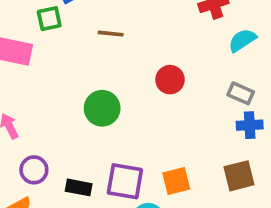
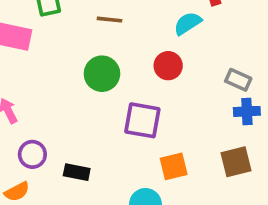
cyan semicircle: (242, 40) -> (188, 23), moved
green circle: (102, 108) -> (102, 74), moved
purple square: (125, 181) -> (142, 120), moved

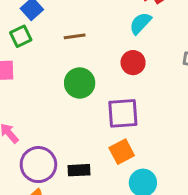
purple circle: (32, 154) -> (38, 165), size x1.5
orange square: (174, 166) -> (122, 152), moved

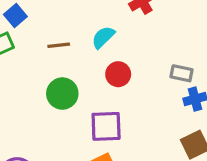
cyan semicircle: (140, 23) -> (103, 37), moved

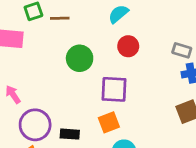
brown line: (59, 45) -> (60, 18), moved

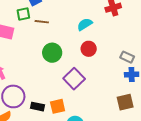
purple square: (114, 89) -> (74, 79), turned 35
orange square: (109, 122) -> (58, 106), moved

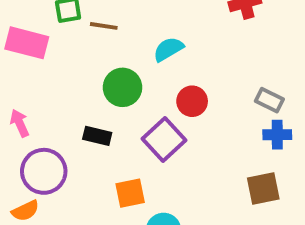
cyan semicircle: (85, 24) -> (168, 49), moved
red circle: (89, 49) -> (192, 101), moved
black rectangle: (38, 107) -> (97, 136), moved

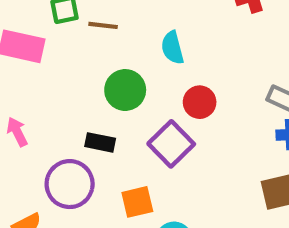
cyan semicircle: (168, 49) -> (172, 48), turned -72
purple circle: (44, 171) -> (70, 184), moved

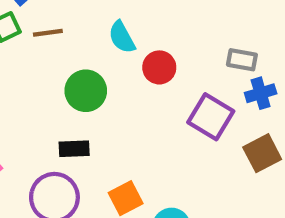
red circle: (200, 102) -> (159, 67), moved
purple square: (171, 144) -> (211, 117), moved

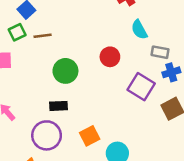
cyan semicircle: (122, 37) -> (139, 30), moved

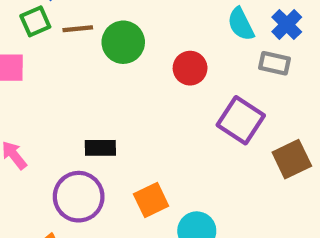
green circle: (65, 71) -> (123, 42), moved
blue cross: (171, 72) -> (287, 24), moved, turned -30

